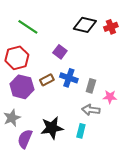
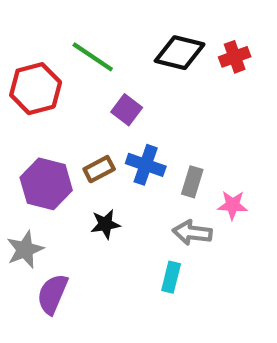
green line: (28, 27) -> (93, 57), moved
red hexagon: (17, 58) -> (36, 89), moved
black star: (52, 128) -> (105, 224), moved, size x0.6

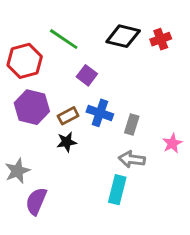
purple hexagon: (46, 184) -> (32, 107), moved
pink star: (233, 205) -> (172, 143), moved, turned -30
black star: (105, 224) -> (67, 142), moved
cyan rectangle: (171, 277) -> (117, 190), size x1.4

